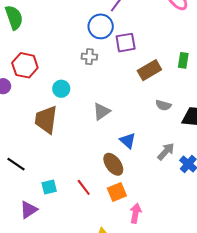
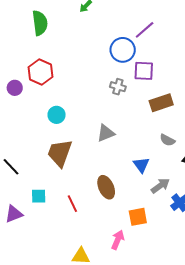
gray cross: (89, 57) -> (118, 87), moved
cyan circle: (61, 89) -> (57, 115), moved
brown trapezoid: (46, 120) -> (60, 153), moved
blue triangle: (128, 141) -> (141, 165), moved
orange square: (117, 192) -> (138, 217), moved

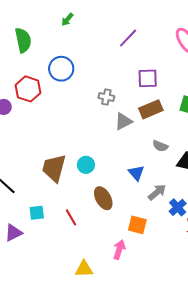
blue circle: (123, 50) -> (61, 69), moved
purple square: (144, 71) -> (148, 78), moved
cyan circle: (57, 115) -> (86, 165), moved
gray triangle: (106, 133) -> (123, 121), moved
orange square: (138, 217) -> (137, 225), turned 30

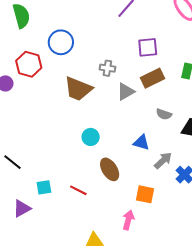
brown trapezoid: (54, 168) -> (78, 89), moved, turned -80
blue triangle: (136, 173) -> (141, 142), turned -30
red line: (71, 217) -> (78, 190), turned -30

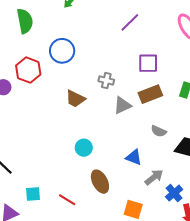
brown trapezoid: (78, 89) -> (75, 99), size x0.7

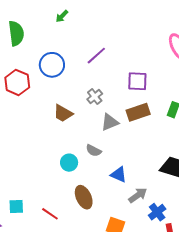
purple line: (130, 22) -> (96, 56), moved
gray cross: (106, 81) -> (95, 97), turned 35
gray semicircle: (159, 131) -> (94, 151), moved

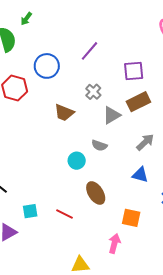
green arrow: (62, 16) -> (26, 19), moved
blue triangle: (119, 175) -> (140, 175), moved
gray arrow: (138, 195) -> (145, 142), moved

